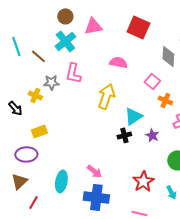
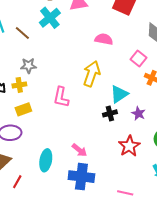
pink L-shape: (73, 73) -> (61, 97), moved
gray star: (51, 82) -> (28, 66), moved
yellow cross: (35, 95) -> (19, 85), moved, turned -32
red star: (143, 181) -> (129, 146), moved

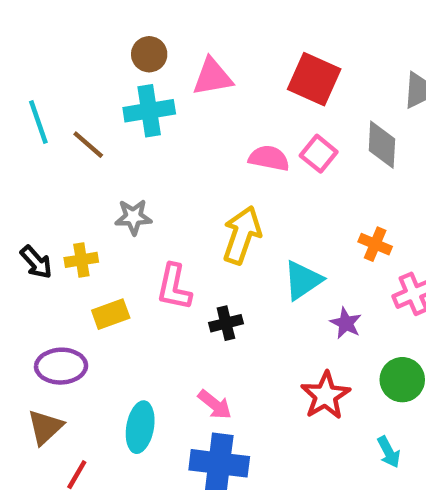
cyan cross: (50, 18) -> (149, 111), turned 30
pink square: (138, 58) -> (319, 154), moved
gray star: (28, 66) -> (133, 217), moved
yellow rectangle: (23, 109) -> (111, 314), moved
black cross: (110, 113) -> (226, 323), moved

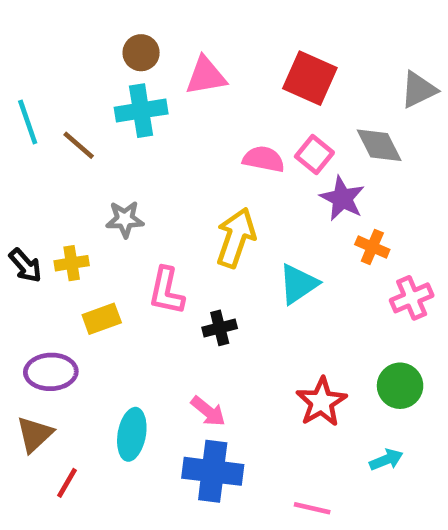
gray diamond: (382, 145) -> (379, 145), turned -30
purple star: (346, 323) -> (342, 198), moved, size x1.4
cyan arrow: (389, 452) -> (386, 460), turned -84

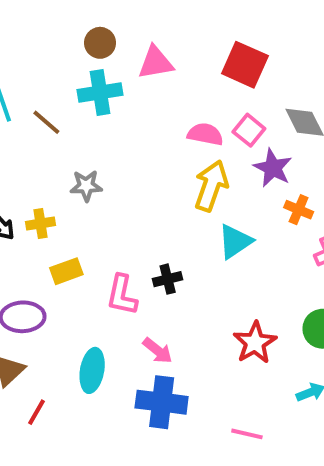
yellow arrow: (236, 238) -> (211, 186), moved
pink L-shape: (166, 291) -> (122, 295), moved

